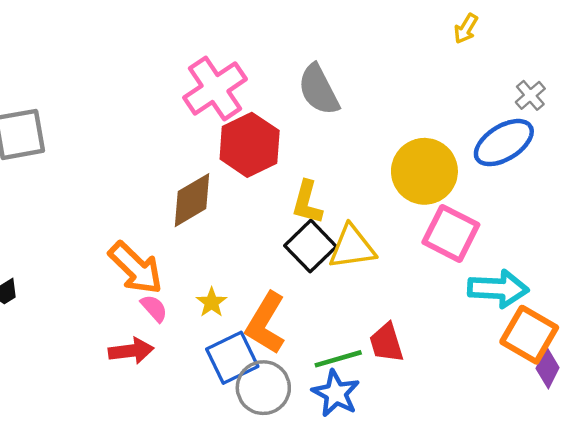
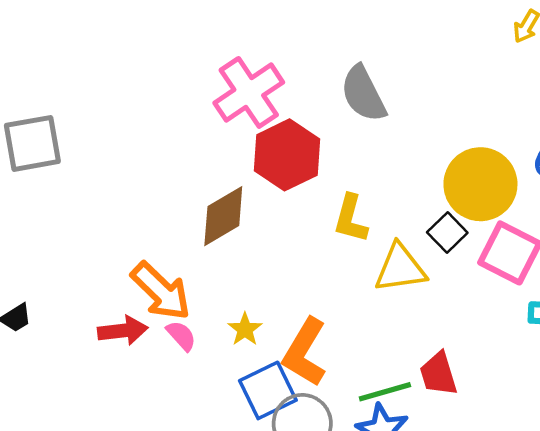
black square: (311, 246) -> (447, 233), moved, size x0.7
red arrow: (131, 351) -> (123, 331), moved

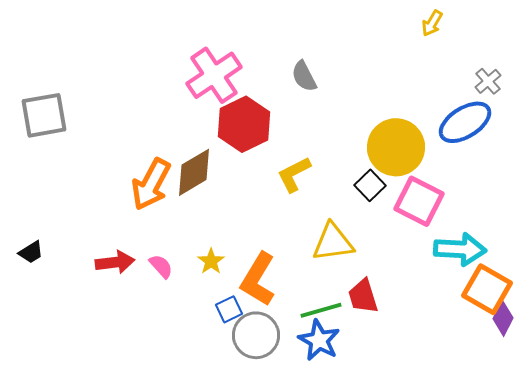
gray semicircle: (363, 94) -> (304, 76), size x0.7
yellow L-shape: (351, 219) -> (294, 174), turned 48
yellow triangle: (400, 268) -> (333, 242), moved
orange arrow: (161, 291) -> (151, 184), moved, turned 74
blue square: (268, 390) -> (229, 309), size x0.6

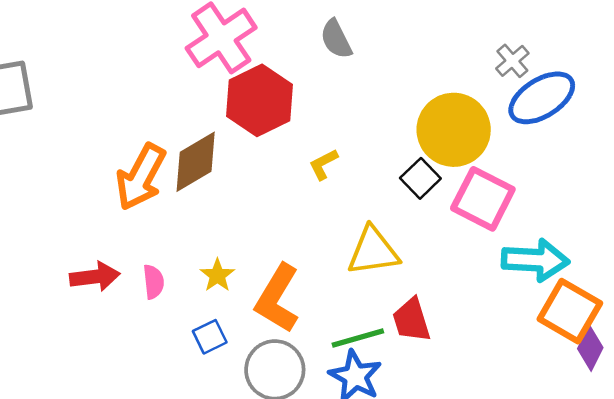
gray cross: (488, 81) -> (512, 61), moved
yellow L-shape: (294, 174) -> (323, 164), size x0.7
pink semicircle: (161, 266) -> (154, 282), turned 36
blue square: (229, 309) -> (210, 337), moved

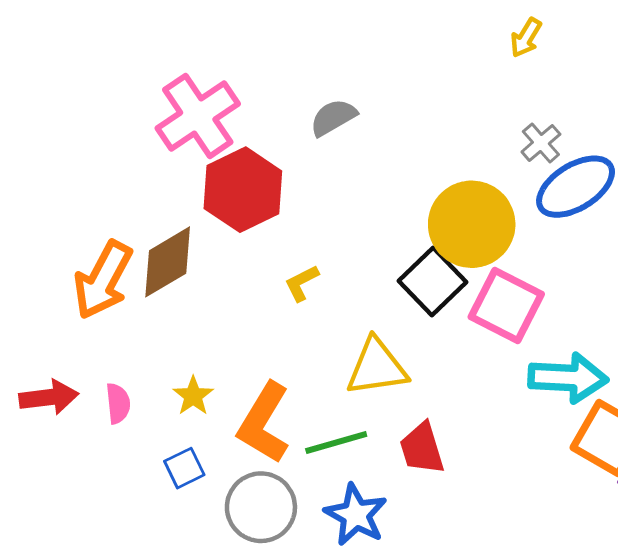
gray semicircle: (336, 39) -> (333, 117), turned 87
yellow L-shape: (323, 164) -> (302, 283), moved
black square: (420, 178) -> (433, 281), size x1.4
green line: (358, 338) -> (336, 442), moved

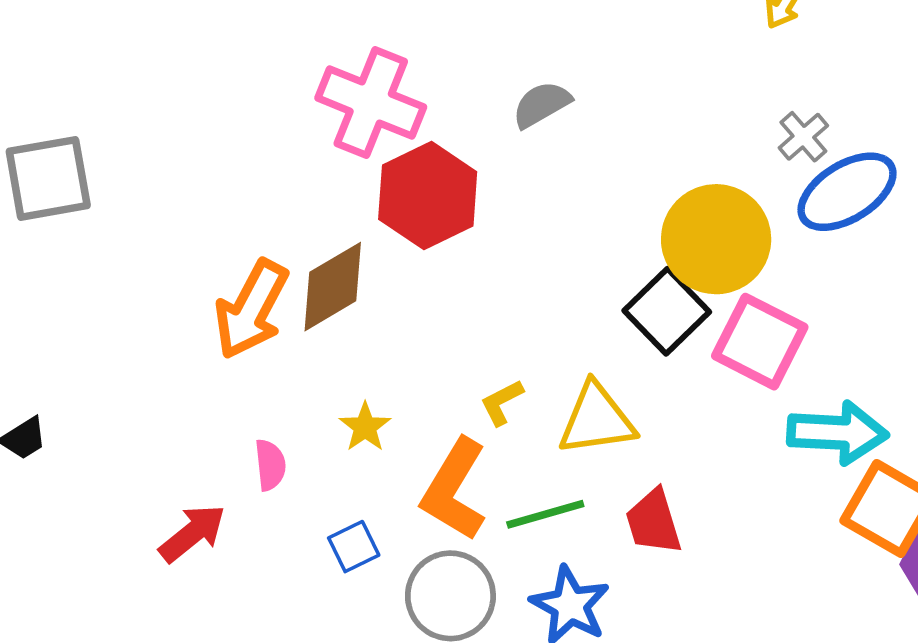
pink cross: (198, 116) -> (371, 103), turned -34
yellow L-shape: (302, 283) -> (502, 402), moved
yellow star: (193, 396) -> (365, 427), moved
red arrow: (49, 397) -> (192, 533), moved, turned -32

